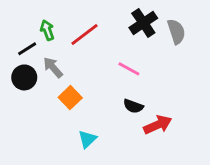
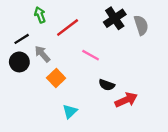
green arrow: (47, 30) -> (40, 15), moved
pink line: (129, 69) -> (91, 55), moved

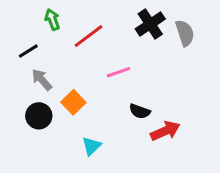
gray arrow: (42, 54) -> (42, 80), moved
pink line: (91, 55) -> (119, 72), turned -48
black circle: (19, 62) -> (39, 116), moved

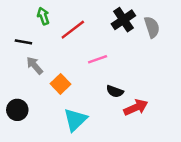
black line: (28, 51) -> (23, 42), turned 42
black circle: (39, 116) -> (17, 110), moved
cyan triangle: (91, 146) -> (75, 120), size x1.5

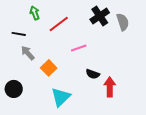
red arrow: (136, 107) -> (110, 87), turned -66

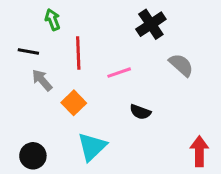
gray semicircle: (123, 22) -> (181, 65), moved, turned -30
red line: (59, 24) -> (78, 53), moved, turned -55
red arrow: (110, 87) -> (199, 151), moved
black circle: (14, 89) -> (33, 156), moved

